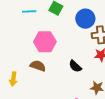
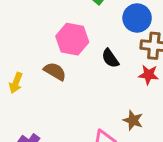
black semicircle: (75, 66) -> (110, 58), moved

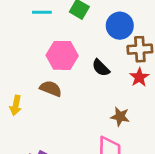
red star: (149, 75) -> (139, 77), turned -30
brown star: (133, 120) -> (120, 117), moved

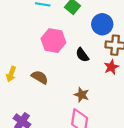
brown semicircle: (51, 89) -> (40, 77), moved
brown star: (120, 117) -> (82, 95), moved

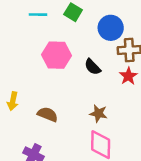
brown semicircle: (40, 77) -> (48, 114), moved

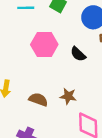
brown star: (98, 113) -> (68, 96), moved

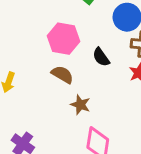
brown semicircle: (38, 100) -> (62, 75), moved

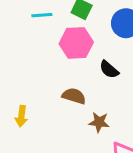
pink hexagon: (63, 39) -> (76, 43), moved

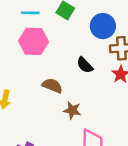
pink hexagon: (76, 43) -> (34, 41), moved

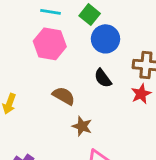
blue circle: (103, 26) -> (105, 39), moved

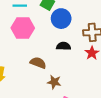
black semicircle: (103, 78) -> (63, 46), turned 136

